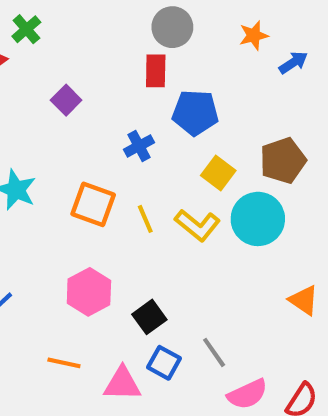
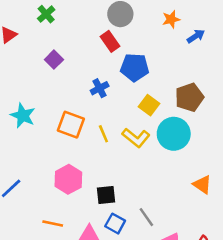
green cross: (26, 29) -> (46, 14), moved
red rectangle: (156, 71) -> (110, 41), turned -36
black square: (149, 317) -> (106, 195), turned 30

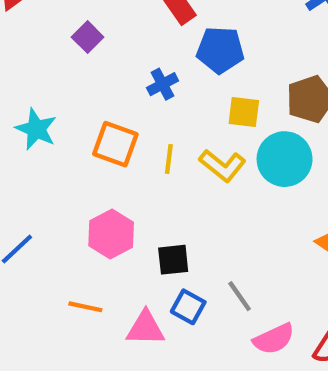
yellow square: (149, 105) -> (244, 112), turned -30
yellow line: (103, 134) -> (169, 159), turned 30

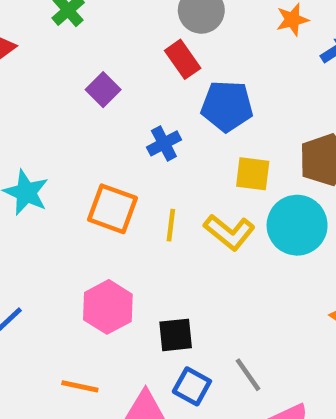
purple square: (88, 37) -> (103, 90), moved

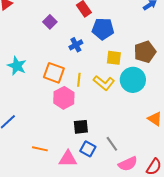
pink hexagon: (108, 307) -> (64, 98), moved

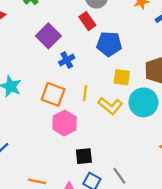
purple square: (50, 22) -> (48, 36), size x1.5
blue cross: (76, 45) -> (67, 60), moved
yellow line: (79, 80) -> (85, 93), moved

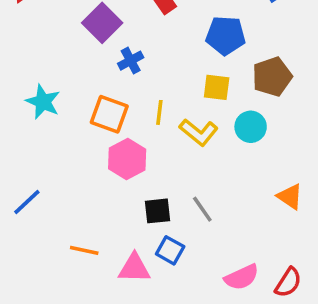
blue pentagon: (109, 44) -> (226, 35), moved
cyan circle: (143, 102) -> (251, 127), size x0.7
gray line: (119, 176) -> (202, 209), moved

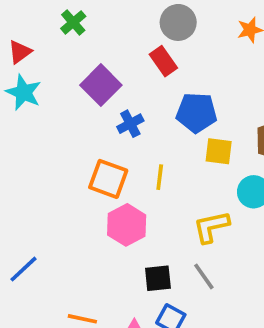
blue pentagon: (226, 35) -> (197, 113), moved
cyan star: (43, 102) -> (24, 92), moved
yellow L-shape: (199, 132) -> (211, 227), moved, turned 129

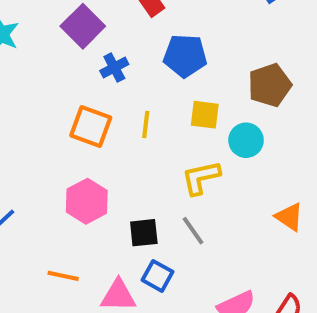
yellow square: (219, 151) -> (205, 115), moved
pink hexagon: (127, 225) -> (87, 201), moved

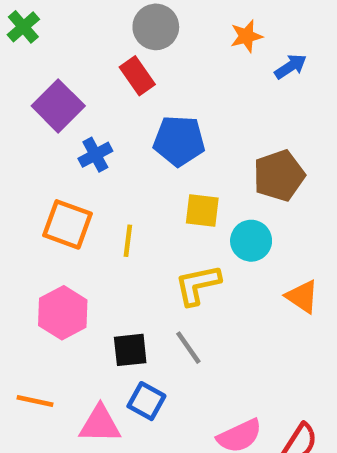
yellow line: (146, 125) -> (128, 241), moved
orange triangle: (289, 217) -> (302, 296), moved

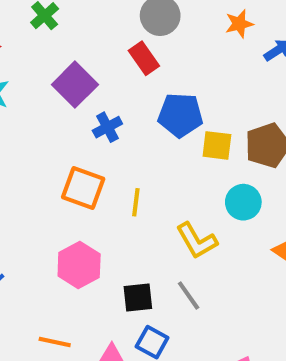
yellow square: (202, 210) -> (217, 145), moved
yellow L-shape: (198, 285) -> (197, 241), turned -108

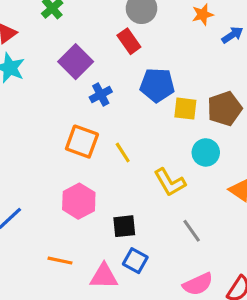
yellow line: (136, 202) -> (123, 152), turned -40
gray line: (189, 295) -> (192, 231), moved

